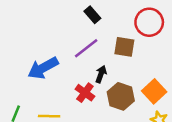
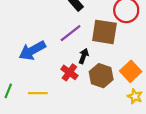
brown square: (124, 47) -> (104, 32), size x1.4

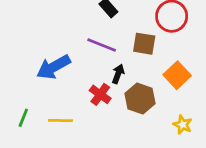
brown square: (104, 32) -> (144, 44), size x0.7
purple line: (71, 33) -> (102, 45), turned 60
orange square: (131, 71) -> (177, 75), moved

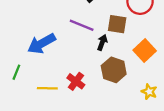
black arrow: (118, 74) -> (102, 42), moved
red cross: (100, 94) -> (76, 81), moved
green line: (23, 118) -> (16, 72), moved

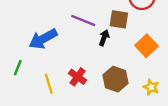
brown hexagon: (114, 70) -> (115, 79), moved
yellow line: (47, 88) -> (49, 84), turned 72

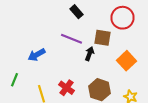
blue arrow: (43, 39) -> (36, 55), size x0.7

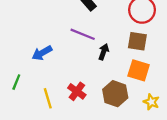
brown square: (102, 38) -> (137, 41), moved
orange square: (126, 61) -> (139, 70), moved, turned -30

